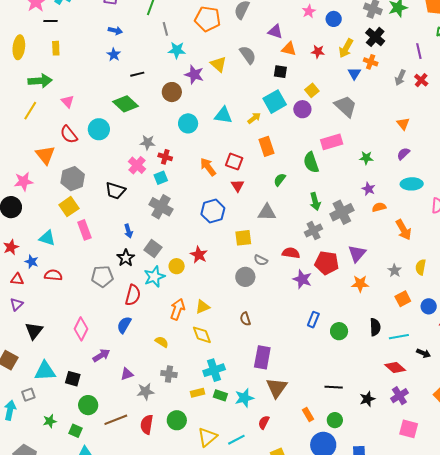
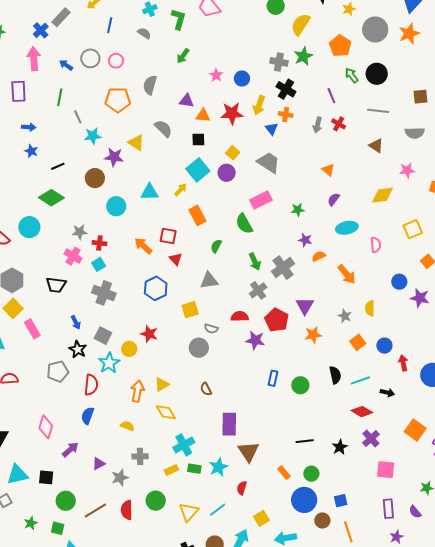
red star: (318, 52) -> (232, 113), size x1.6
red pentagon: (327, 263) -> (277, 320), turned 30

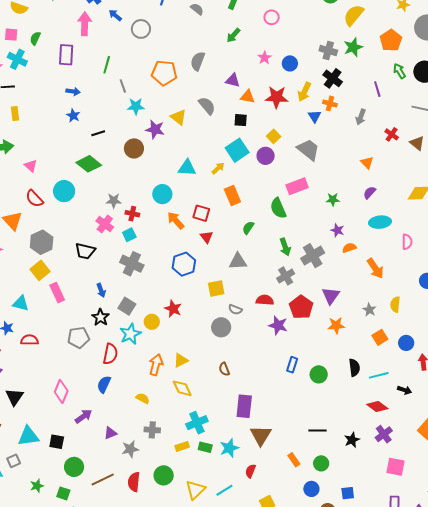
pink circle: (116, 61) -> (272, 17), moved
blue arrow: (66, 65) -> (115, 15), moved
red cross: (339, 124) -> (392, 134), moved
cyan circle: (116, 206) -> (162, 194), moved
blue circle: (304, 500) -> (311, 489), size x0.6

